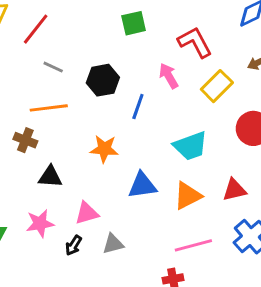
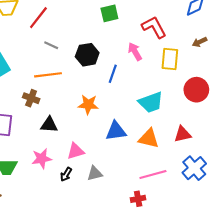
yellow rectangle: (217, 86) -> (170, 59), turned -40
orange triangle: (188, 196) -> (149, 138), turned 40

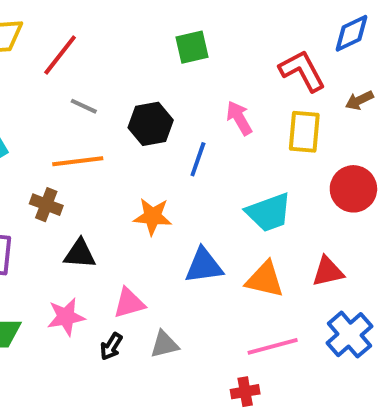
red L-shape: (154, 27) -> (302, 71), moved

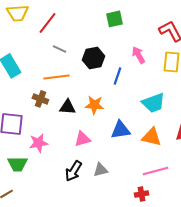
black triangle: (80, 254) -> (67, 107), moved
pink triangle: (129, 303) -> (82, 139), moved
pink star: (66, 317) -> (38, 143), moved
black arrow: (111, 346) -> (73, 171), size x1.5

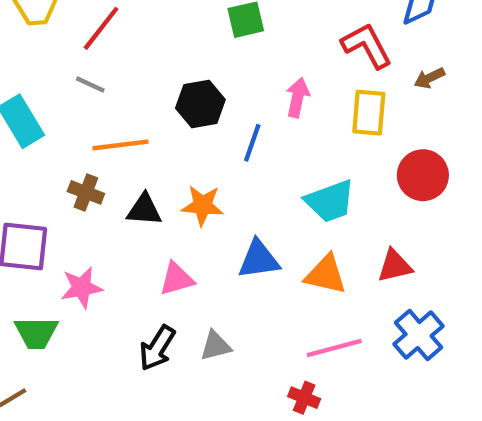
gray line: (59, 49) -> (90, 84), moved
pink arrow: (138, 55) -> (298, 97), turned 42
red cross: (141, 194) -> (304, 398), turned 32

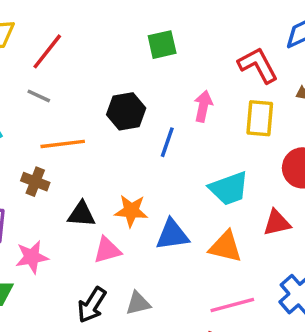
orange star: (203, 205) -> (131, 211), moved
black triangle: (144, 210) -> (82, 214), moved
red triangle: (395, 266) -> (277, 223), moved

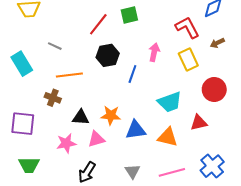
red line: (47, 51) -> (98, 24), moved
yellow rectangle: (260, 118) -> (188, 59), turned -30
pink star: (32, 257) -> (66, 143), moved
gray triangle: (138, 303) -> (132, 171), moved, turned -49

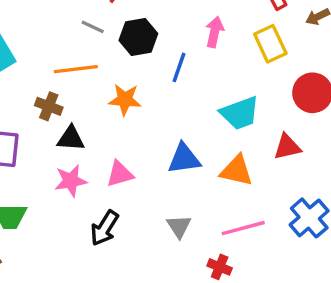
gray line: (55, 46) -> (93, 27), moved
orange star: (111, 115) -> (125, 100), moved
black triangle: (81, 117) -> (71, 138), moved

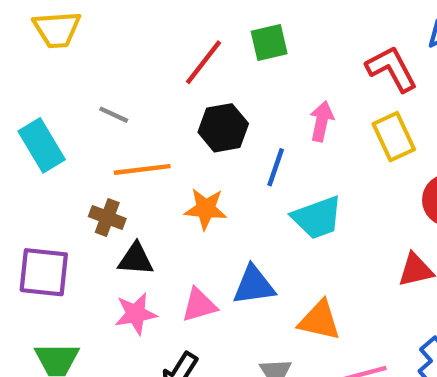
gray line: (93, 27) -> (114, 115), moved
cyan trapezoid: (240, 113) -> (317, 218), moved
blue triangle: (184, 159) -> (254, 285), moved
orange triangle: (236, 171) -> (319, 320), moved

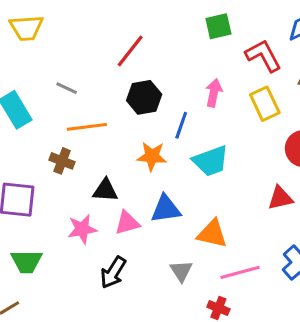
green square: (269, 43) -> (218, 26), moved
orange star: (206, 209) -> (152, 156), moved
black triangle: (136, 259) -> (105, 190), moved

